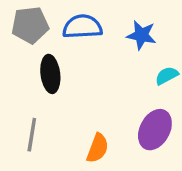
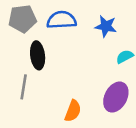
gray line: (32, 135) -> (24, 87), moved

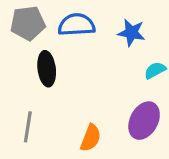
gray line: (24, 87) -> (28, 127), moved

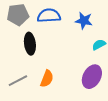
gray line: (28, 127) -> (18, 81), turned 54
orange semicircle: (91, 138) -> (47, 79), moved

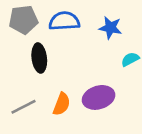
purple ellipse: (92, 77) -> (99, 97), moved, turned 45

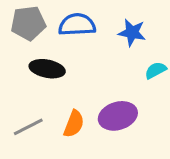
black ellipse: (39, 58) -> (47, 69), turned -72

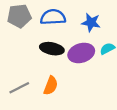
black ellipse: (47, 69) -> (52, 49), moved
purple ellipse: (118, 116) -> (81, 53), moved

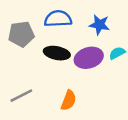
gray pentagon: (19, 16) -> (21, 34), moved
orange semicircle: (51, 86) -> (69, 100), moved

